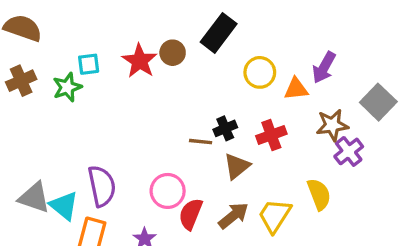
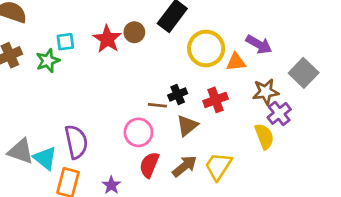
purple arrow: (324, 67) -> (259, 44), turned -90
yellow circle: (260, 72) -> (206, 48), size x1.4
pink circle: (168, 191) -> (138, 132), moved
yellow semicircle: (319, 194) -> (264, 136), moved

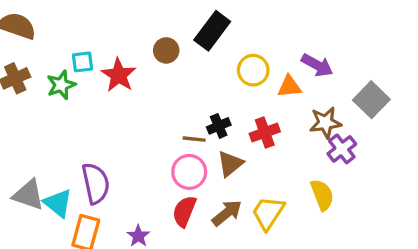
red star: (107, 39) -> (119, 75), moved
yellow circle: (206, 48) -> (253, 70), size x0.7
pink circle: (138, 132) -> (189, 172), moved
yellow semicircle: (264, 136) -> (322, 195), moved

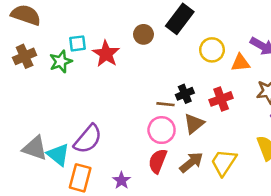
purple semicircle: (96, 183) -> (88, 139), turned 52

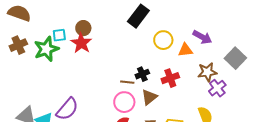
brown circle: (143, 34) -> (83, 28), moved
green star: (61, 62) -> (46, 49), size x1.4

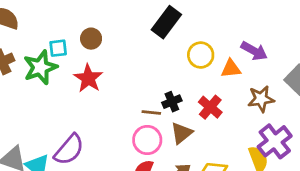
red star: (81, 43) -> (88, 78), moved
red cross: (170, 78) -> (210, 107), turned -30
purple cross: (217, 88) -> (275, 141), moved, size x1.4

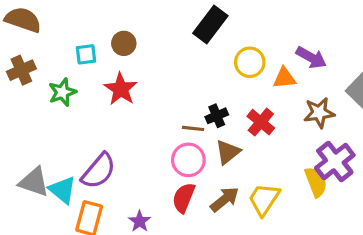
green star: (40, 67) -> (62, 92), moved, size x0.7

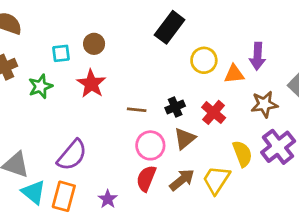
purple arrow: (311, 58) -> (257, 56), turned 64
brown line: (193, 128) -> (137, 110), moved
yellow semicircle: (316, 182) -> (242, 154), moved
cyan triangle: (62, 190) -> (34, 192), moved

